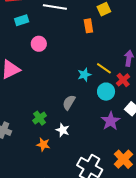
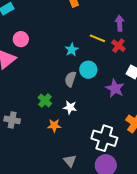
pink circle: (39, 44) -> (21, 39), moved
cyan star: (84, 75) -> (72, 50), moved
cyan circle: (106, 92) -> (88, 70), moved

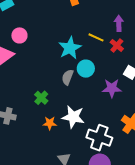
cyan star: (72, 50) -> (70, 48), size x1.6
purple star: (115, 88) -> (112, 88), turned -30
white star: (70, 107) -> (73, 117), moved, size x1.6

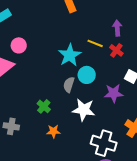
white star: (73, 117) -> (84, 110), moved

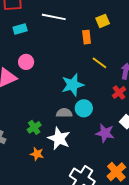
yellow line: (95, 43) -> (99, 63), moved
gray semicircle: (69, 85) -> (64, 113), turned 56
white star: (84, 110) -> (59, 138), moved

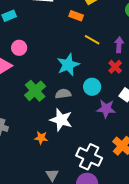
orange rectangle: (87, 37) -> (76, 16), turned -56
cyan circle: (84, 108) -> (92, 87), moved
green cross: (34, 127) -> (35, 91), moved, size x1.5

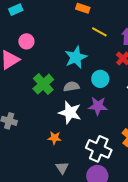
purple star: (106, 109) -> (98, 106), moved
orange star: (41, 138) -> (54, 138), moved

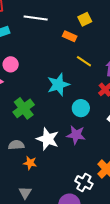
gray semicircle: (71, 86) -> (16, 145), moved
white cross: (99, 149) -> (84, 182), moved, size x0.7
gray triangle: (62, 168) -> (25, 193), moved

